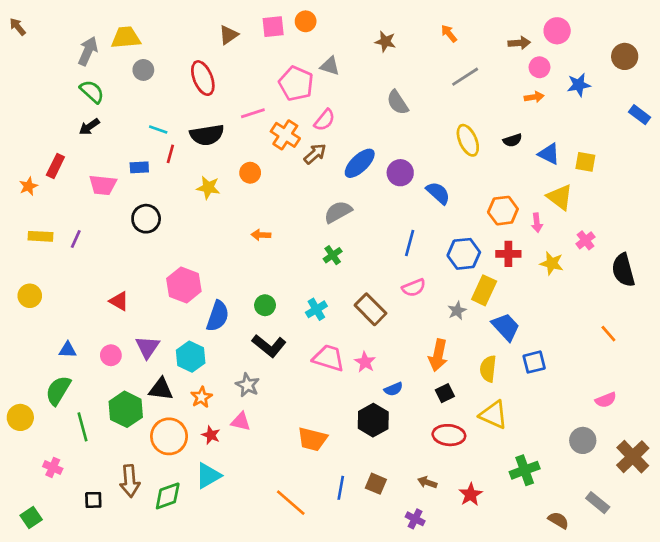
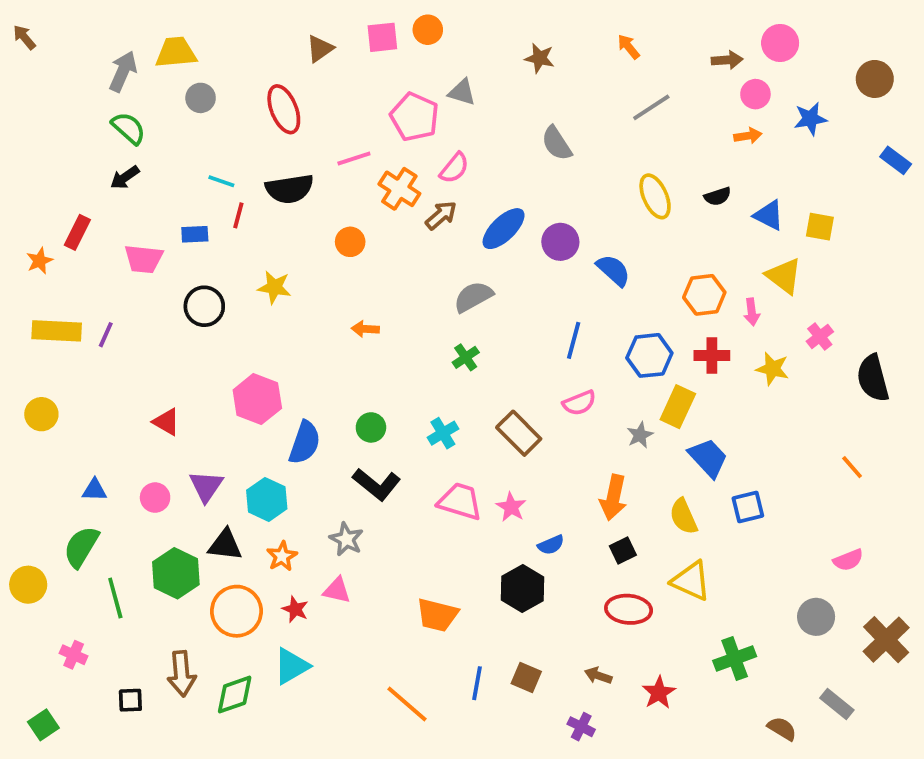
yellow star: (208, 188) -> (274, 287), moved
yellow rectangle: (41, 236) -> (57, 331), size x1.4
yellow semicircle: (488, 369) -> (683, 516), turned -30

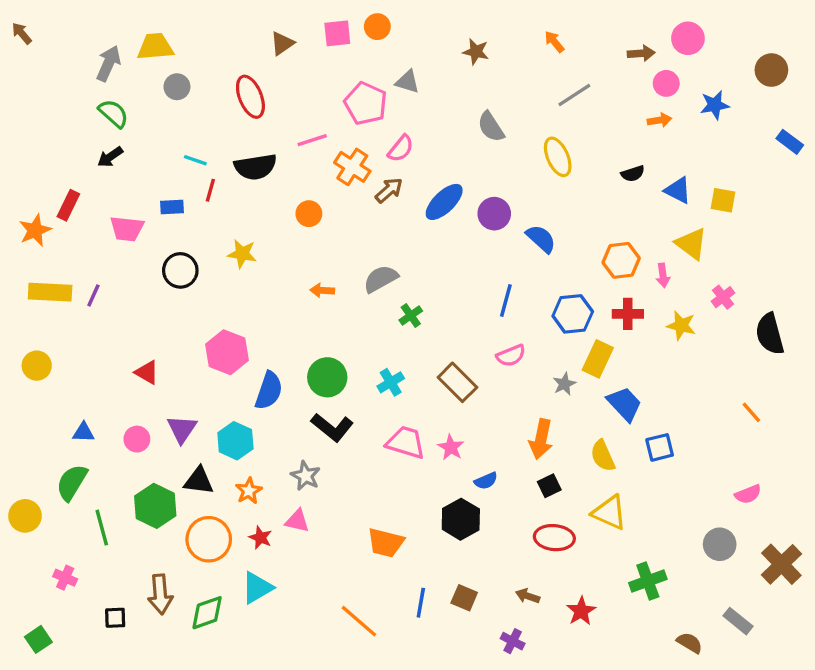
yellow ellipse: (655, 196) -> (558, 157), moved
orange star: (40, 261) -> (35, 230), size x1.4
gray semicircle: (473, 297) -> (381, 279), moved
green circle: (371, 427) -> (327, 377), size x1.5

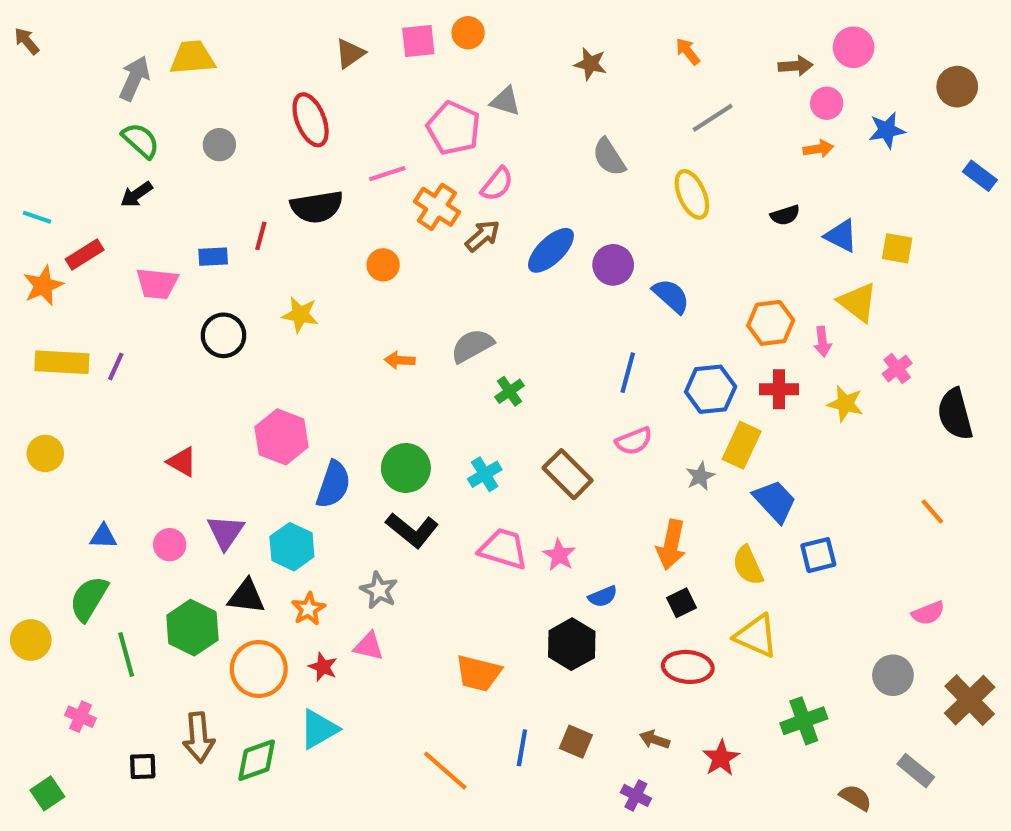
gray circle: (177, 87) -> (219, 145), moved
cyan line: (195, 160) -> (37, 217), moved
red rectangle: (68, 205) -> (85, 255), turned 32

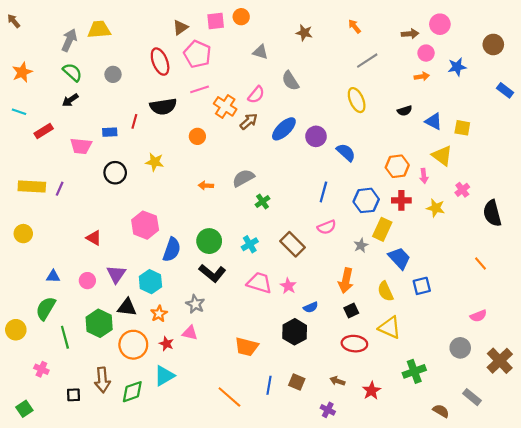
pink pentagon: (454, 128) -> (197, 54), moved
gray semicircle: (609, 157) -> (290, 81), moved
orange star: (43, 286) -> (22, 72), moved

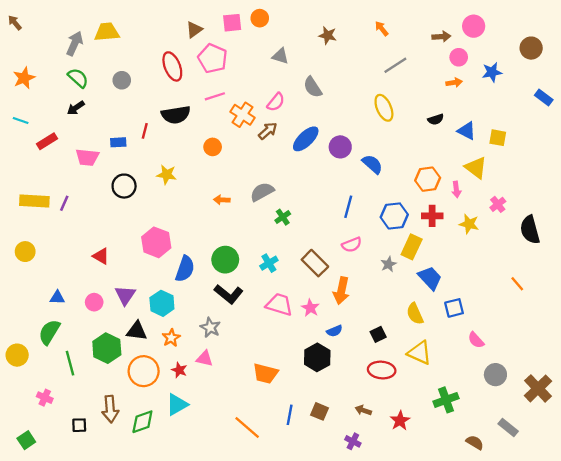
orange arrow: (346, 281) -> (341, 291), moved
pink semicircle: (478, 316) -> (476, 340), moved, turned 70

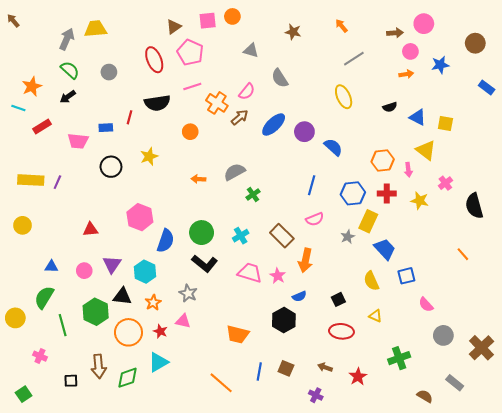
orange star: (24, 78) -> (32, 86), moved
yellow star: (167, 175) -> (149, 156), turned -30
red triangle: (101, 256) -> (90, 229), turned -35
yellow triangle: (420, 353) -> (375, 316), size x0.6

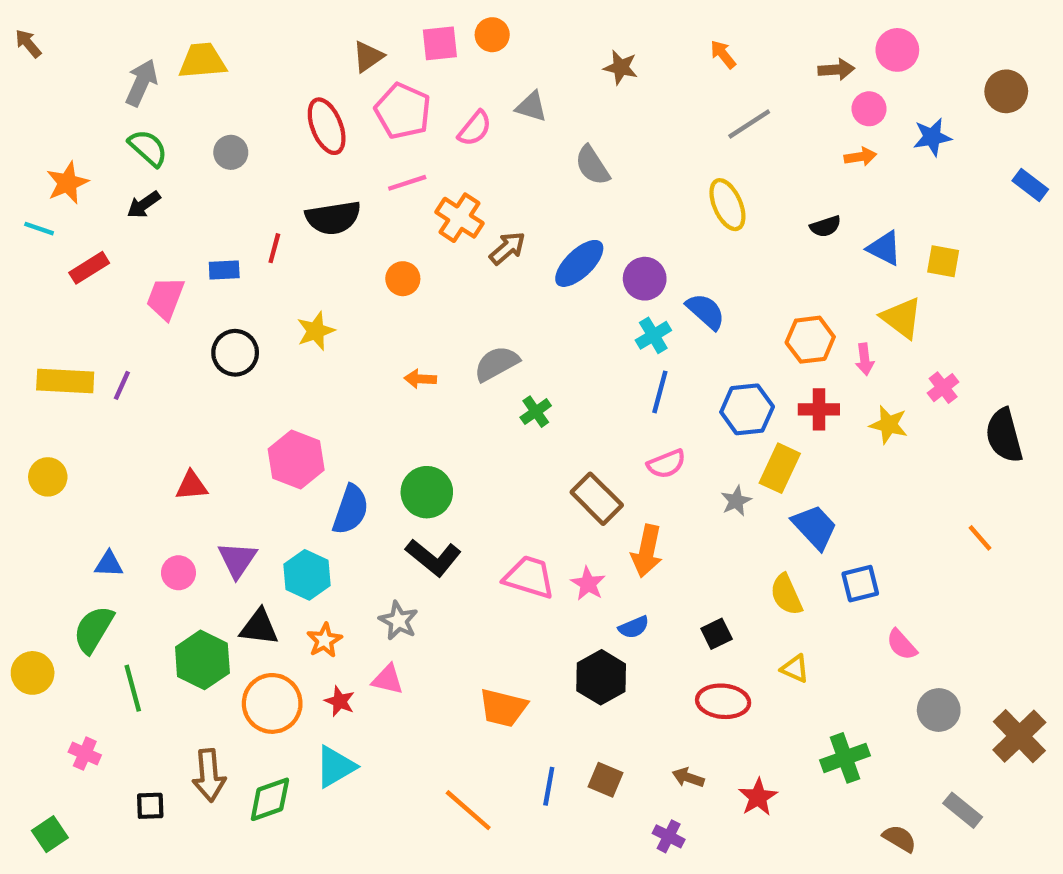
pink semicircle: (247, 92) -> (475, 128), moved
pink trapezoid: (78, 141) -> (165, 298), turned 105
cyan cross: (241, 236) -> (653, 335), moved

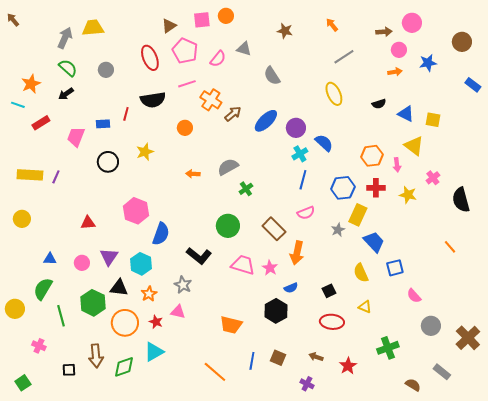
green circle: (427, 492) -> (228, 226), moved

